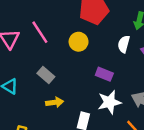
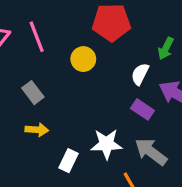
purple rectangle: (104, 74) -> (142, 109), moved

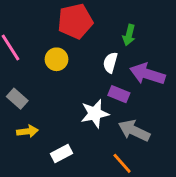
white star: (106, 144) -> (95, 114), moved
white rectangle: (68, 161) -> (61, 154), turned 48

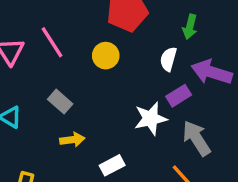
purple rectangle: (119, 94) -> (179, 96), turned -54
gray arrow: (134, 131) -> (197, 138), turned 32

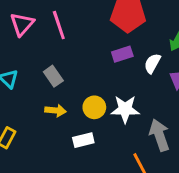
yellow circle: (106, 56) -> (94, 107), moved
purple rectangle: (179, 96) -> (122, 54), moved

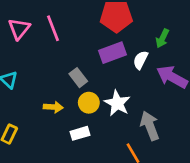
purple rectangle: (122, 54) -> (113, 53), size x1.4
gray rectangle: (53, 76) -> (78, 78), moved
white star: (125, 109) -> (117, 103), turned 30

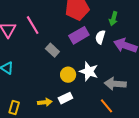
gray rectangle: (78, 78) -> (52, 50), moved
yellow arrow: (53, 107) -> (45, 102), moved
gray arrow: (150, 126) -> (115, 84), turned -55

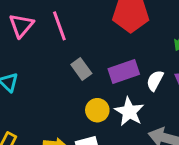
purple rectangle: (79, 35) -> (124, 72), moved
white semicircle: (100, 37) -> (155, 80), moved

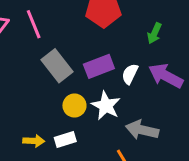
gray rectangle: (81, 69) -> (57, 66), size x1.5

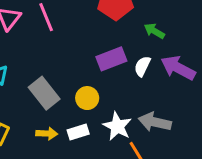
green arrow: (154, 33) -> (154, 31), moved, turned 96
gray rectangle: (57, 66) -> (44, 93), moved
white star: (106, 106) -> (117, 126), moved

